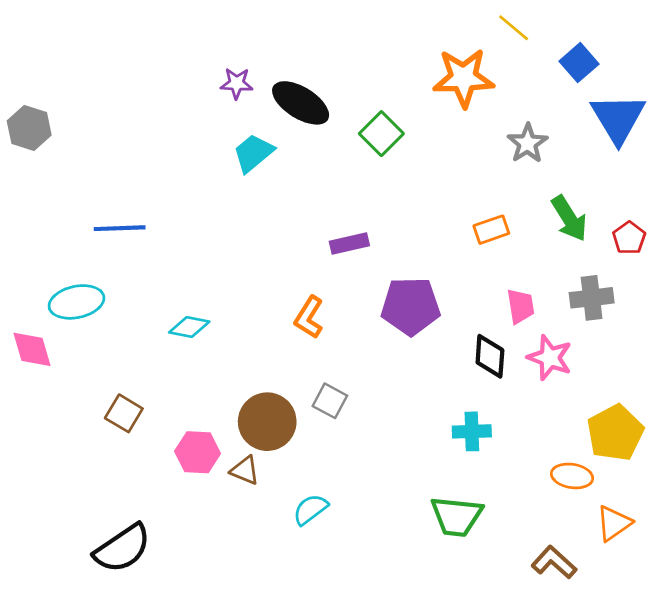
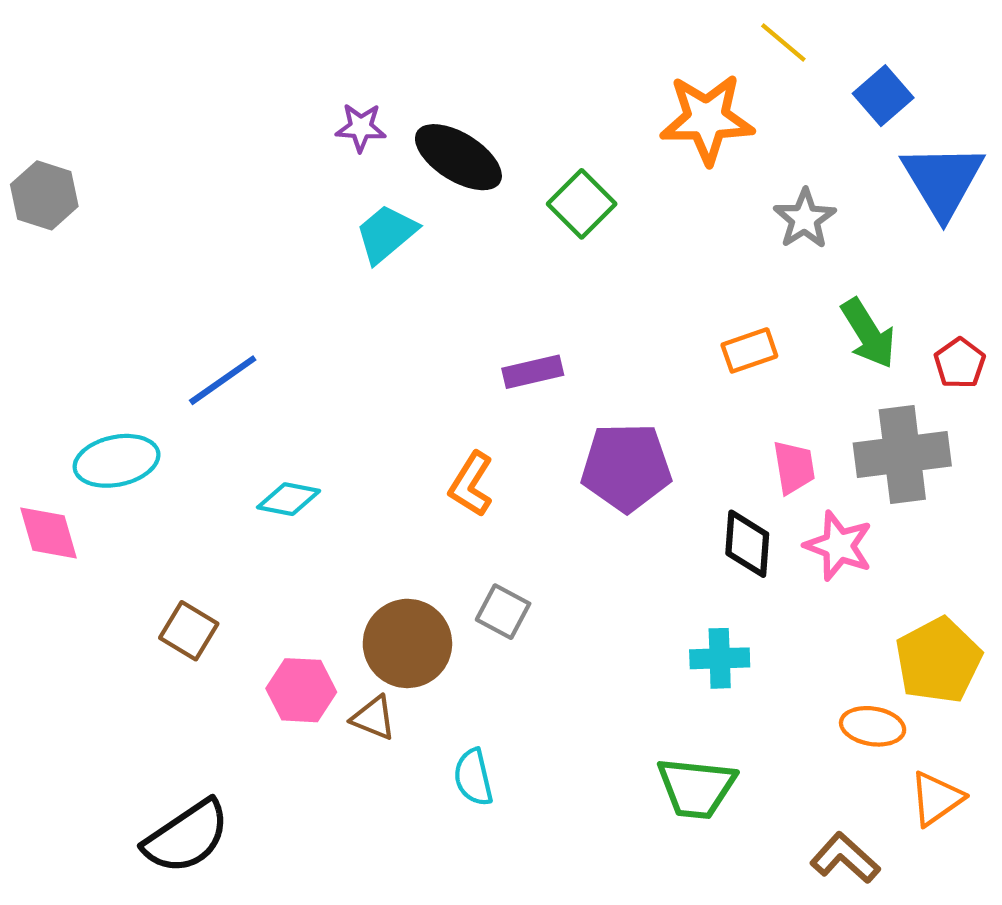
blue line: (120, 228) -> (223, 380), moved, turned -33
gray cross: (592, 298) -> (902, 454), size x1.4
cyan semicircle: (310, 509) -> (473, 777), turned -66

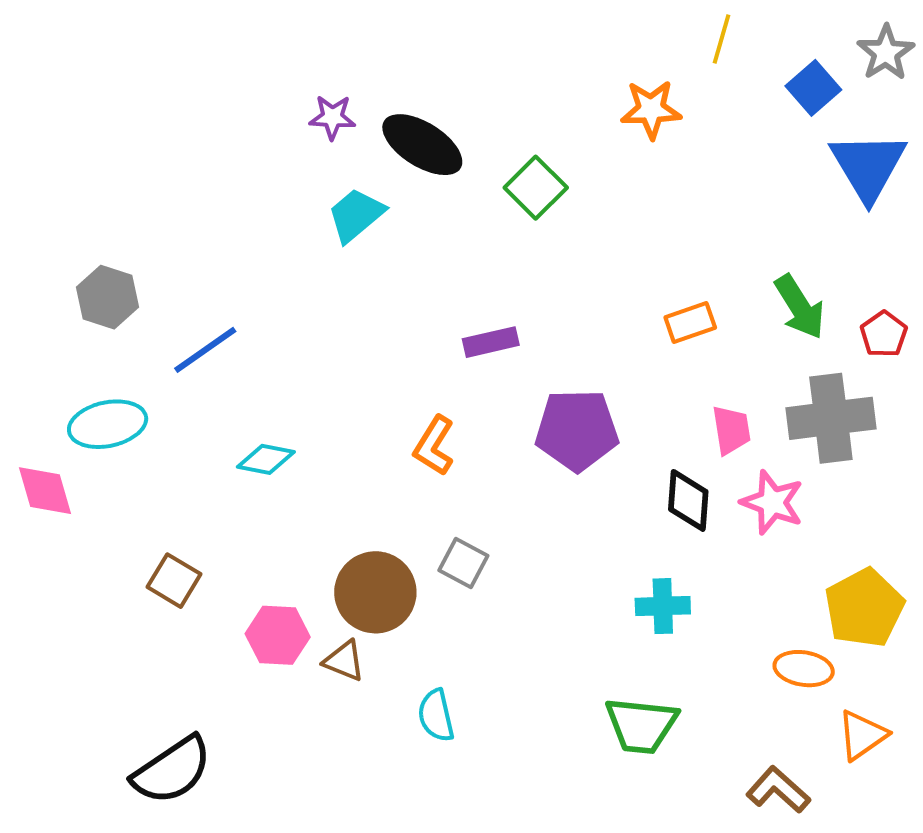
yellow line: (783, 42) -> (721, 39), turned 66
orange star: (707, 119) -> (651, 109), size x0.7
gray hexagon: (44, 195) -> (108, 297), moved
gray star: (805, 219) -> (886, 53), moved

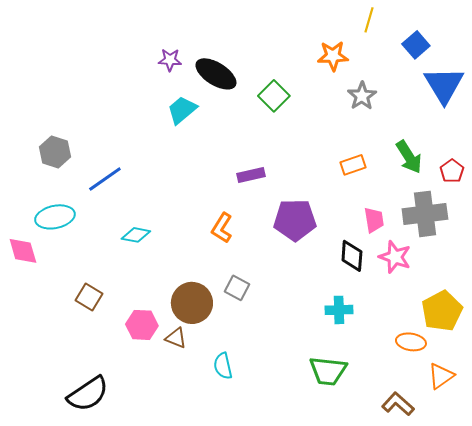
gray star: (886, 53) -> (362, 96), moved

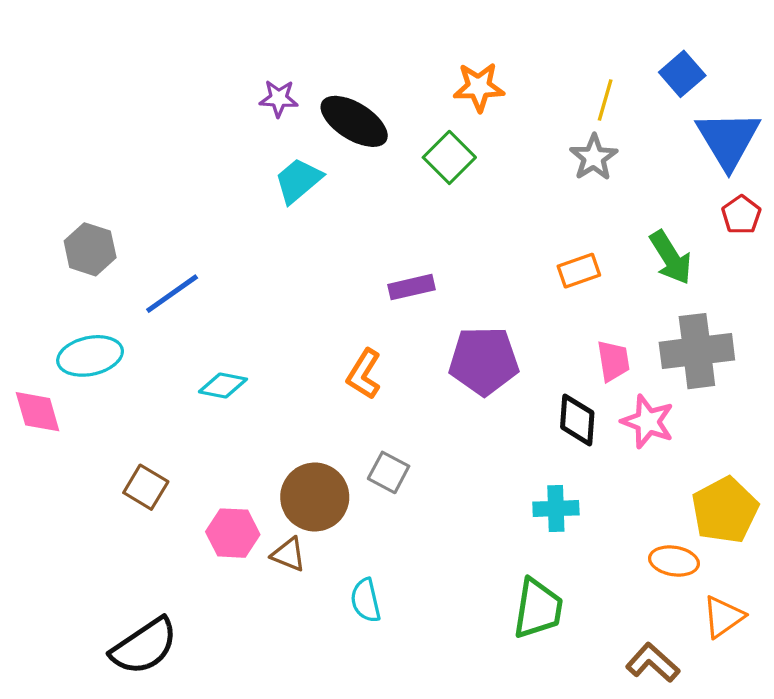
yellow line: (369, 20) -> (605, 100), moved
orange star: (333, 56) -> (479, 87), moved
red pentagon: (452, 171) -> (741, 215), moved
green trapezoid: (328, 371) -> (538, 609), turned -87

